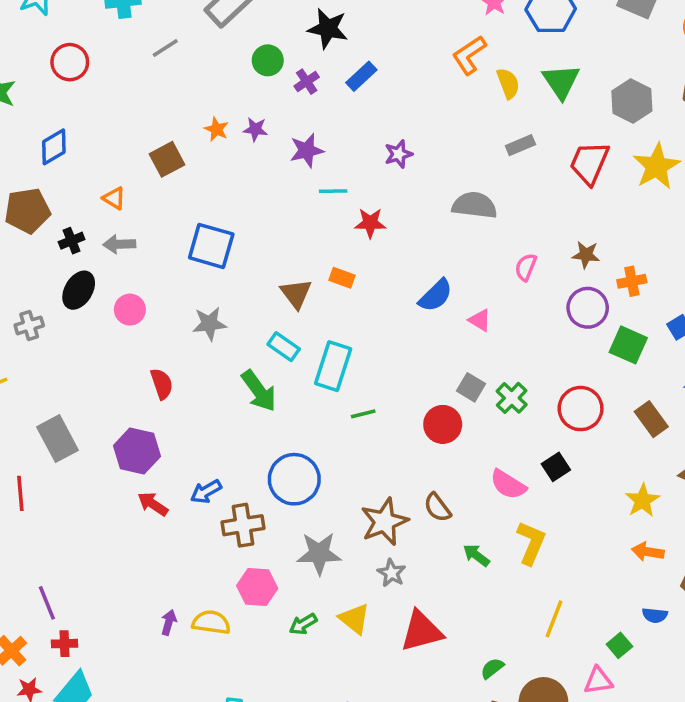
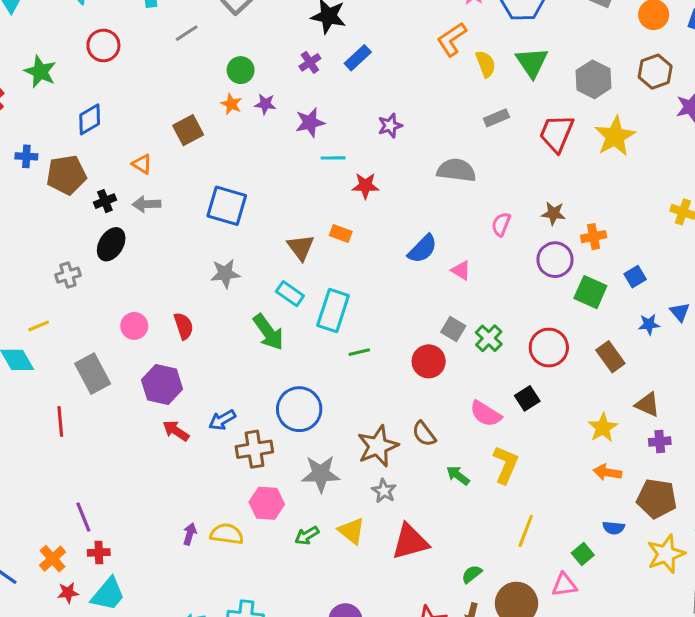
green circle: (268, 60) -> (241, 70), moved
pink circle: (130, 310) -> (134, 326), moved

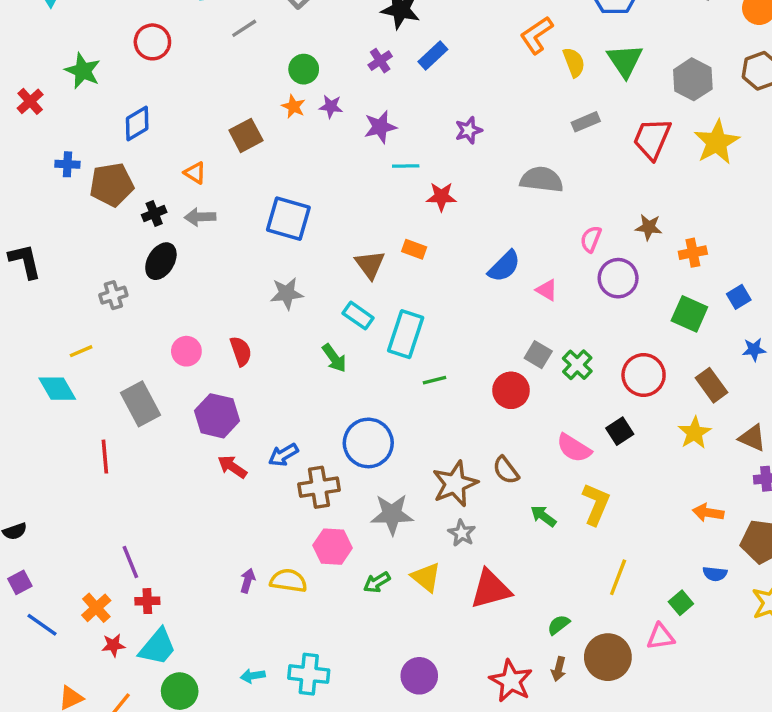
purple circle: (555, 260) -> (618, 278), moved
green arrow: (268, 332) -> (334, 358), size x0.7
yellow star: (603, 428) -> (695, 433), moved

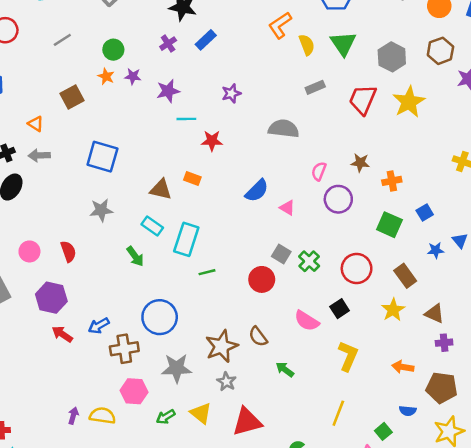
gray line: (244, 28) -> (62, 40), moved
brown triangle: (370, 265) -> (161, 189), turned -40
yellow L-shape: (596, 504) -> (348, 356), moved

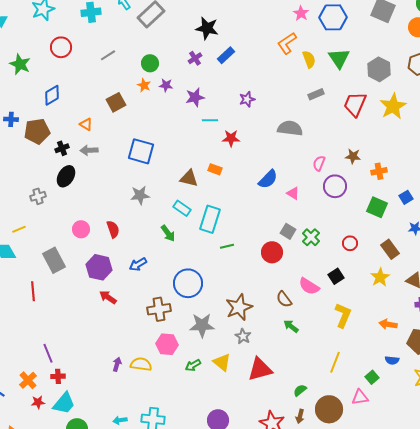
red circle: (357, 268) -> (350, 243), size x0.6
blue arrow: (99, 326) -> (138, 264), moved
brown semicircle: (258, 337) -> (284, 299), moved

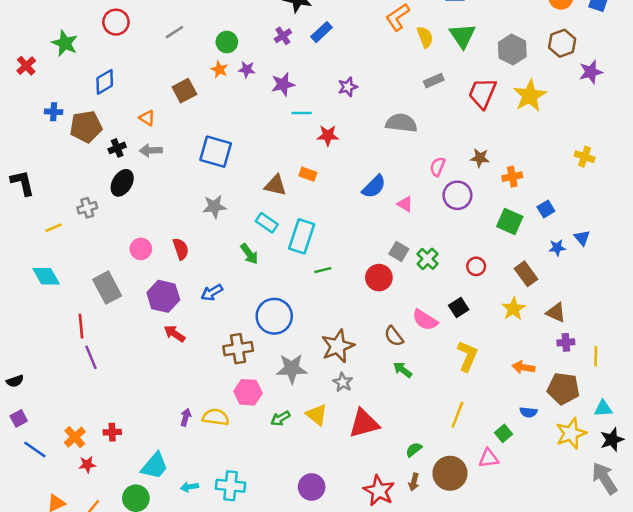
yellow line: (19, 229) -> (54, 228), moved
purple line: (48, 353) -> (91, 357), moved
cyan trapezoid: (64, 403) -> (155, 466), moved

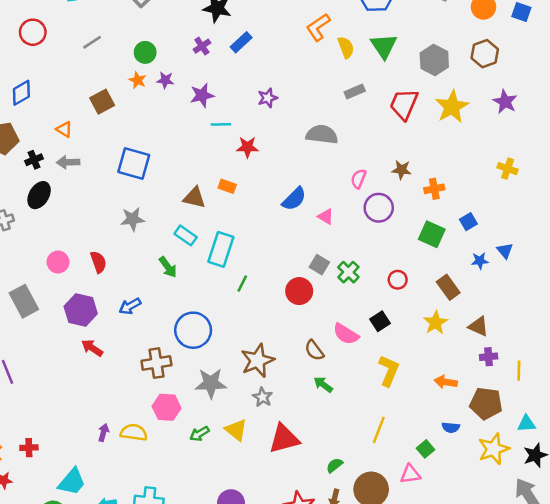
purple star: (591, 72) -> (505, 102), moved, turned -30
green line: (323, 270) -> (242, 283), turned -49

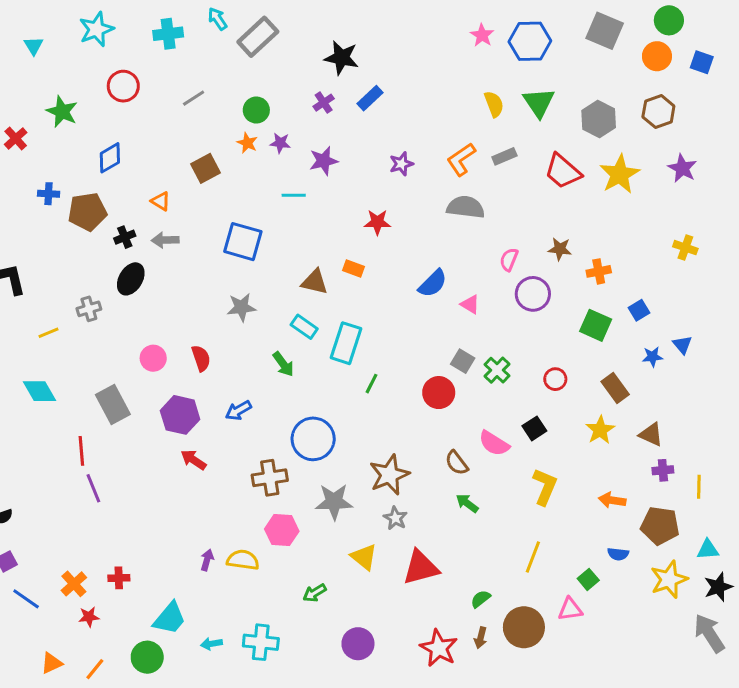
orange L-shape: (318, 27) -> (461, 159), moved
red trapezoid: (404, 104) -> (563, 171), turned -72
cyan line: (221, 124) -> (294, 195), moved
green arrow: (199, 434) -> (315, 593), moved

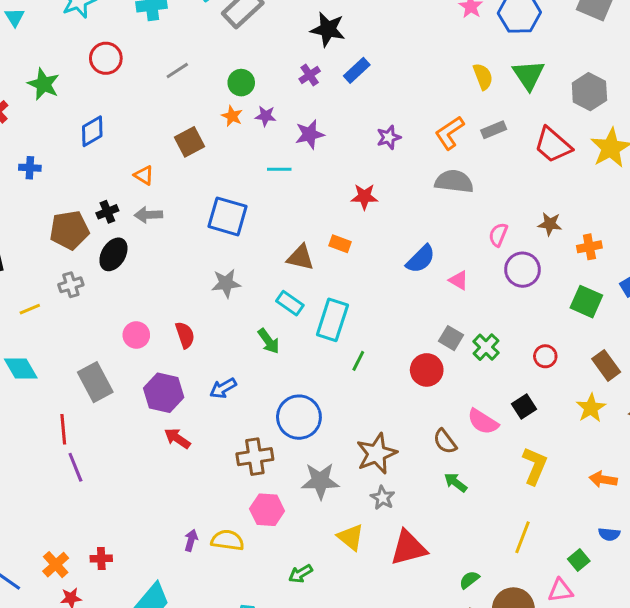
brown pentagon: (87, 212) -> (69, 230), moved

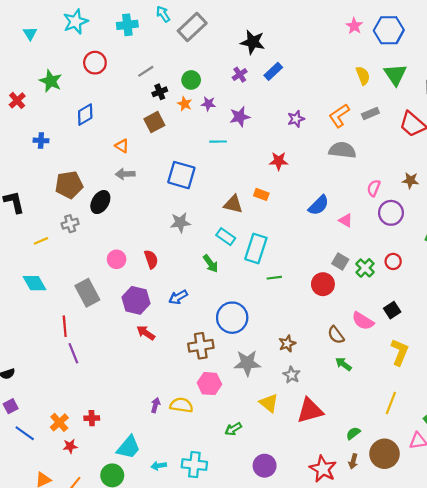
black cross: (107, 212) -> (160, 92), moved
red circle: (545, 356) -> (393, 261), moved
green line: (358, 361) -> (274, 278), turned 56
brown star: (377, 454) -> (287, 344), size x0.6

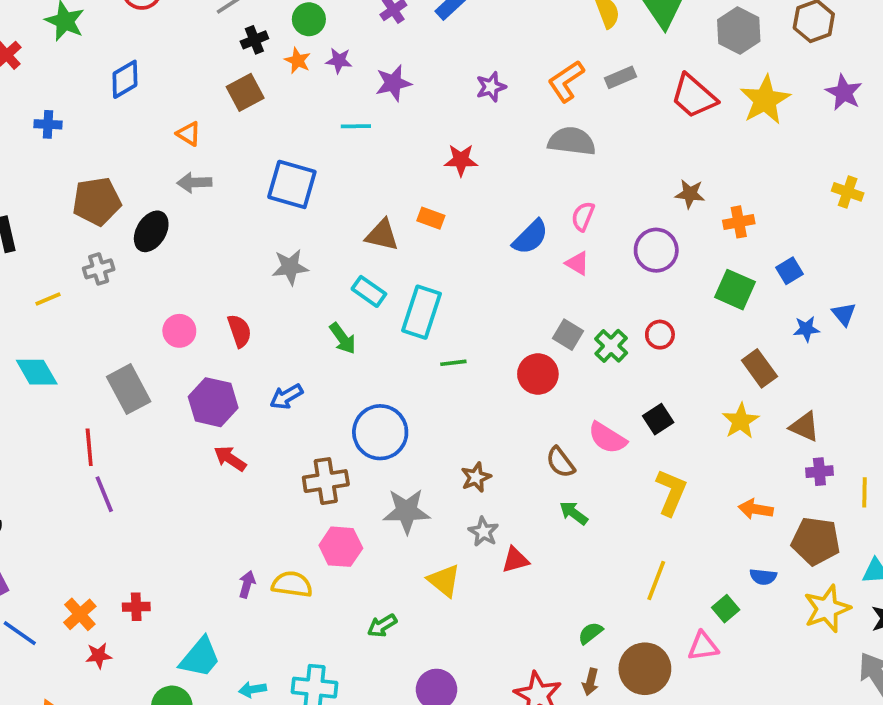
pink semicircle: (374, 188) -> (583, 216), moved
red triangle: (310, 411) -> (515, 560), moved, size x0.6

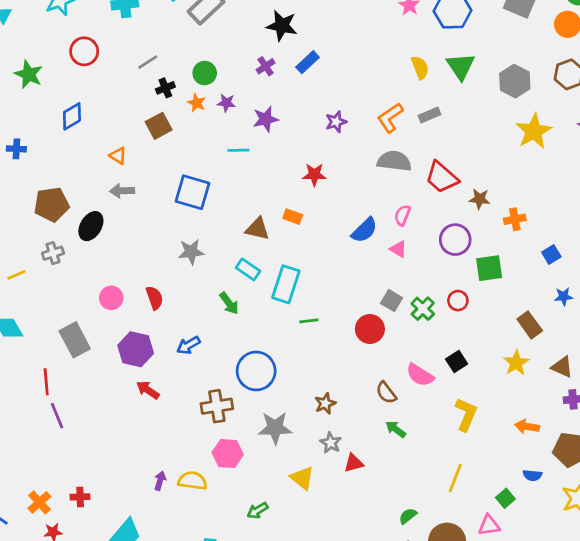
red trapezoid: (694, 96) -> (442, 177), moved
green square: (735, 290) -> (489, 268), moved, turned -32

